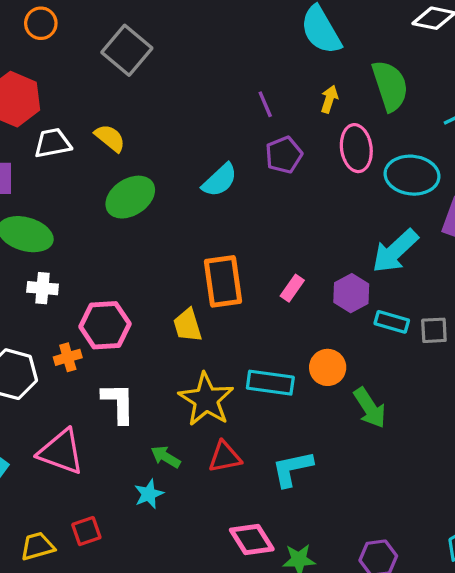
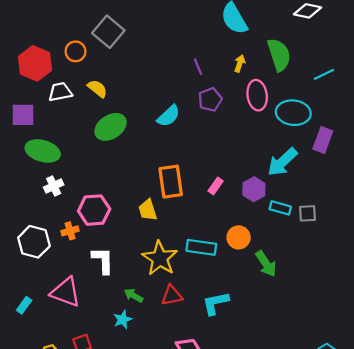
orange circle: (41, 23) -> (76, 51), moved
white cross: (43, 288) -> (54, 186), turned -30

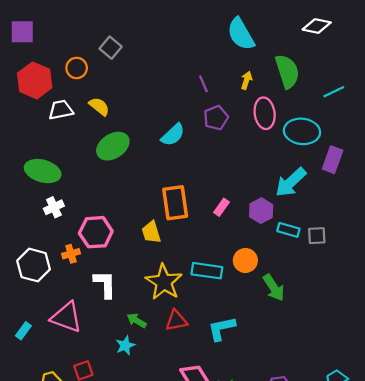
gray square: (108, 32) -> (111, 48), size x0.7
purple square: (23, 115) -> (22, 32), moved

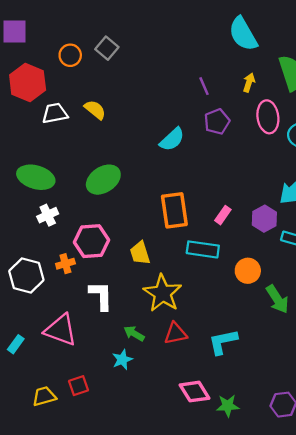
orange circle: (77, 68) -> (70, 55), moved
green ellipse: (113, 146) -> (103, 180), moved
yellow trapezoid: (151, 232) -> (140, 253), moved
cyan rectangle: (207, 271) -> (203, 249), moved

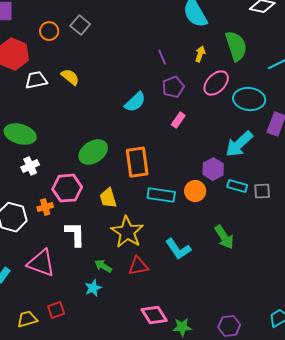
pink ellipse: (268, 117) -> (216, 83), turned 52
green ellipse: (103, 180) -> (93, 152), moved
pink rectangle: (223, 215) -> (178, 120), moved
orange circle: (248, 271) -> (195, 191), moved
cyan L-shape: (223, 342) -> (178, 249), moved, turned -112

